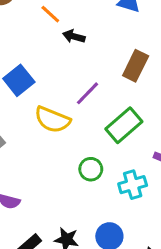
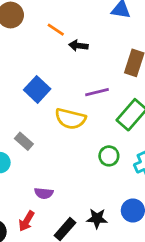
purple line: (88, 93) -> (97, 92), turned 40

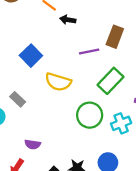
purple line: (97, 92) -> (89, 51), moved
green circle: (109, 156) -> (90, 115), size x1.5

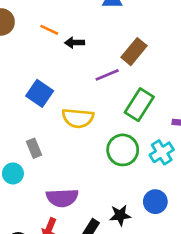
brown rectangle: (115, 37) -> (134, 52), turned 30
gray rectangle: (18, 99) -> (34, 148), turned 35
purple semicircle: (33, 144) -> (62, 198), size x1.6

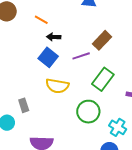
black arrow: (75, 43) -> (54, 37), moved
blue square: (40, 93) -> (48, 57), moved
cyan cross: (162, 152) -> (118, 127), moved, turned -30

